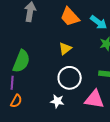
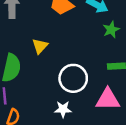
yellow triangle: (65, 49) -> (40, 46), moved

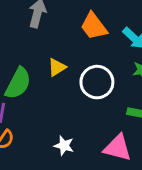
white circle: (73, 78) -> (97, 82), moved

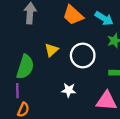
white star: (64, 146) -> (69, 90), moved

